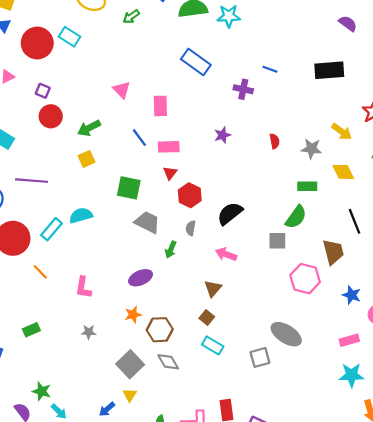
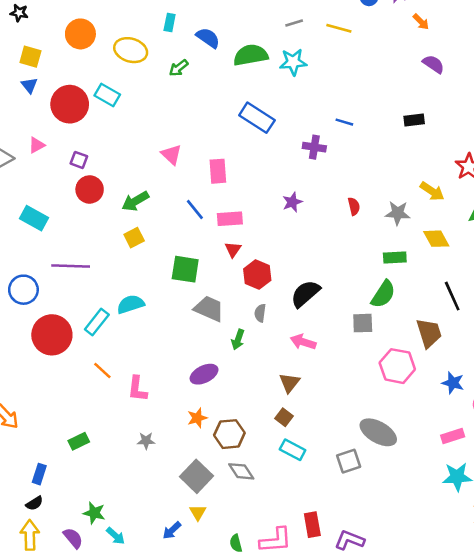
black rectangle: (329, 70) -> (414, 120), size x0.6
orange line: (40, 272) -> (102, 370), moved

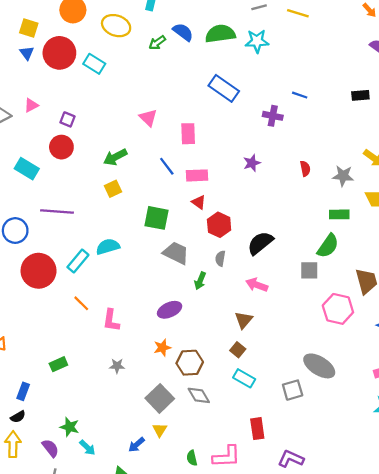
blue semicircle: (208, 38) -> (183, 32), moved
red circle: (70, 104) -> (59, 53), moved
red circle: (90, 189) -> (61, 147), moved
red triangle: (233, 249) -> (199, 202), turned -32
red rectangle: (312, 525) -> (257, 429), moved

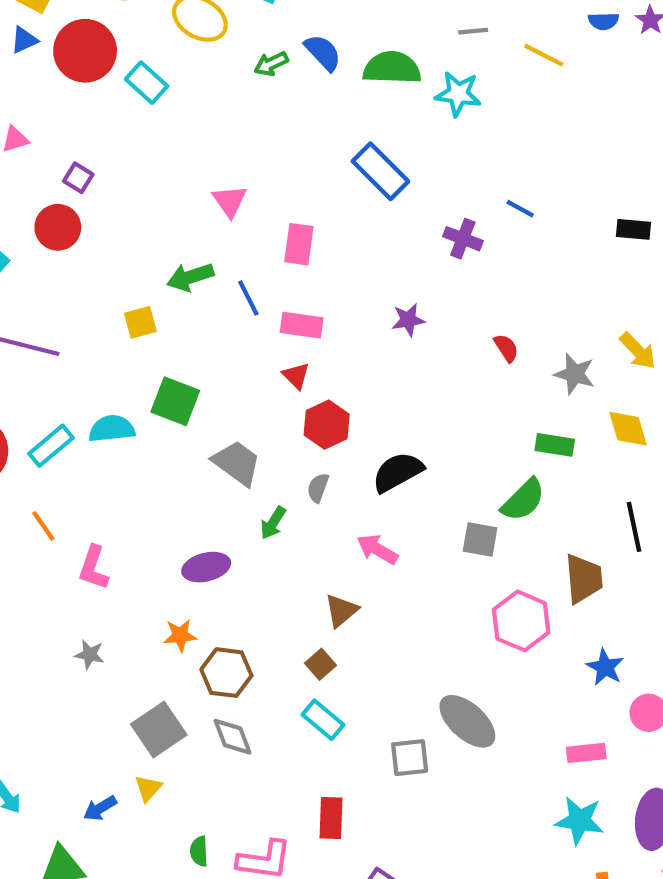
blue triangle: (27, 53) -> (24, 40), turned 32
green arrow: (115, 157) -> (190, 277), moved
red semicircle: (305, 169) -> (506, 348), turned -32
green square: (157, 218) -> (175, 401), moved

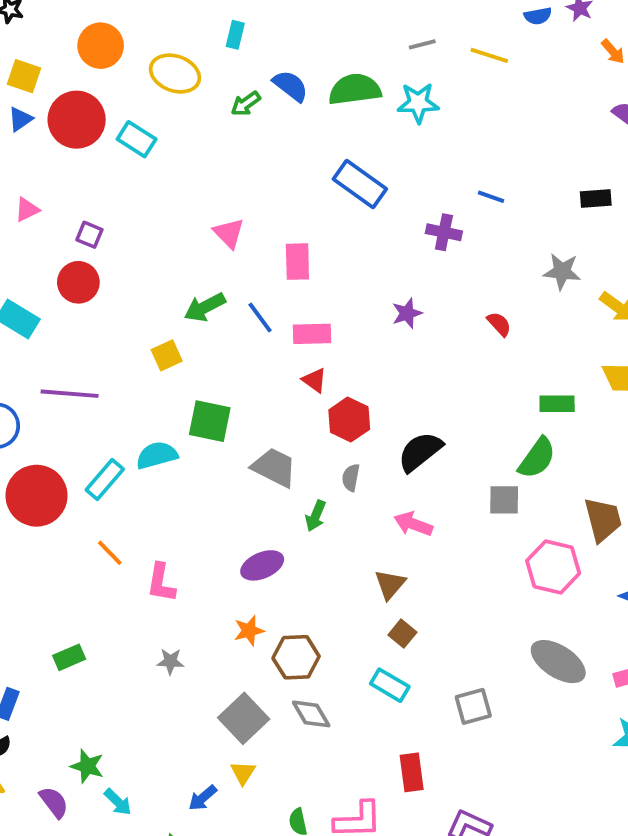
gray star: (575, 374) -> (562, 271), moved
brown square: (320, 664) -> (402, 634), moved
gray ellipse: (467, 721) -> (558, 662), moved

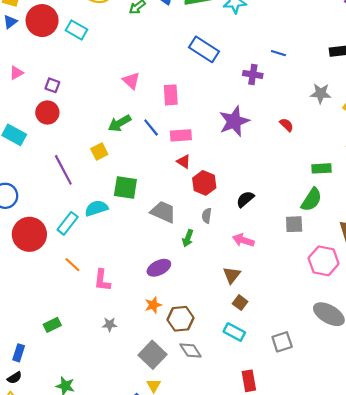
purple star: (407, 313) -> (234, 121), size x1.8
purple line: (70, 394) -> (63, 170), moved, turned 60
black semicircle: (420, 452) -> (245, 199), size x0.7

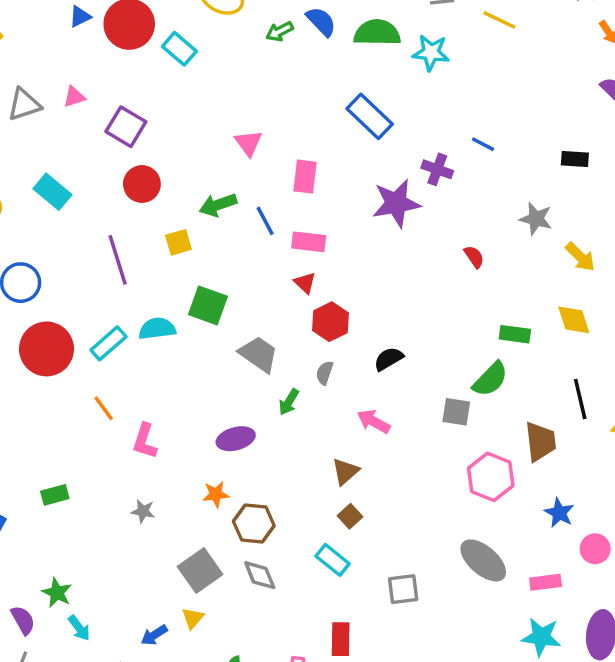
purple square: (52, 85) -> (126, 127), size x1.6
red circle: (47, 113) -> (142, 184), moved
purple star: (234, 121) -> (396, 203), moved

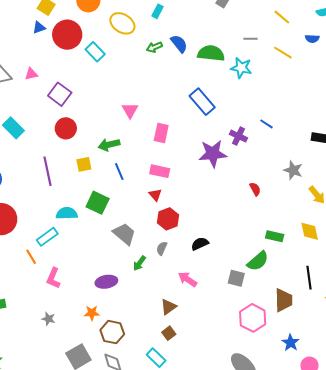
blue line: (265, 221) -> (119, 171), moved
cyan rectangle: (108, 343) -> (47, 237), moved

